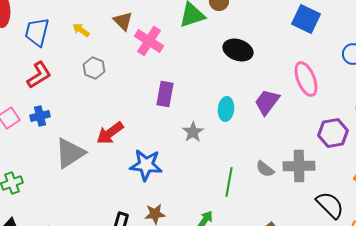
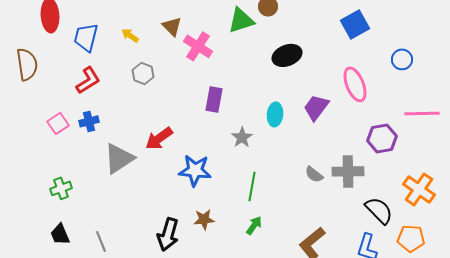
blue square: (306, 19) -> (355, 24), turned 36
black ellipse: (238, 50) -> (287, 55), turned -40
green line: (229, 182) -> (252, 186), moved

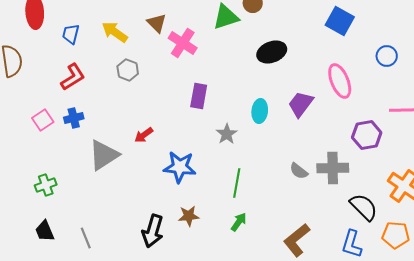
blue square: (355, 24) -> (340, 21), turned -32
yellow arrow: (130, 35) -> (115, 32), size x1.5
blue trapezoid: (86, 37) -> (71, 34), size x0.7
red arrow: (159, 138) -> (144, 135), size x0.7

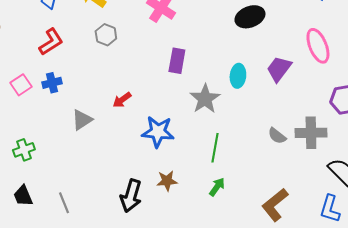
gray star: (227, 134) -> (205, 99), size x1.4
gray triangle: (104, 155) -> (82, 120), size x0.7

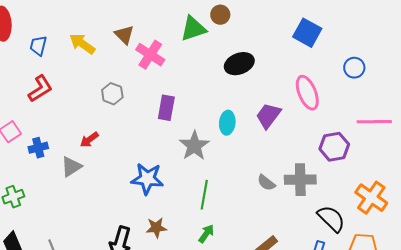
gray hexagon: (106, 35) -> (112, 94), moved
blue cross: (52, 83) -> (38, 148), moved
red arrow: (122, 100) -> (89, 140), moved

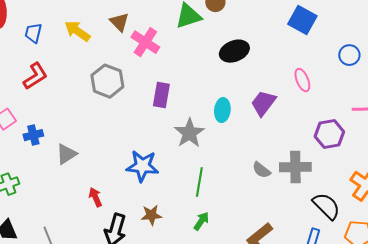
pink ellipse: (307, 93) -> (302, 80), size x0.7
gray hexagon: (112, 94) -> (107, 81), size x1.5
red arrow: (89, 140) -> (95, 197), moved, turned 102

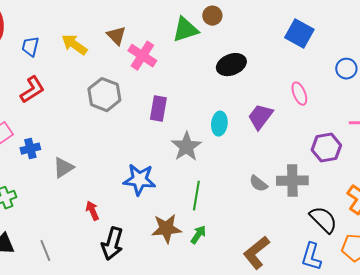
brown star: (151, 215) -> (166, 229), moved, size x1.4

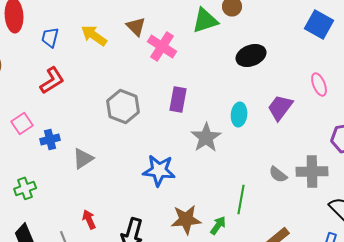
gray hexagon: (104, 95) -> (123, 106), moved
green line: (196, 196) -> (241, 199), moved
red arrow: (92, 211) -> (89, 219), moved

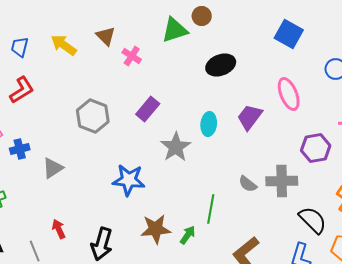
pink cross: (162, 46) -> (132, 56), size x0.7
pink ellipse: (319, 84) -> (289, 94), size x1.4
purple rectangle: (178, 99) -> (148, 109), turned 30

